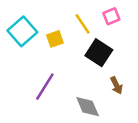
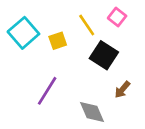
pink square: (111, 16) -> (117, 17), turned -30
brown arrow: (116, 85) -> (122, 90), turned 66

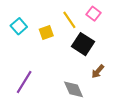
cyan square: (23, 33) -> (19, 26), size x0.7
purple line: (47, 91) -> (24, 82), moved

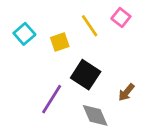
black square: (83, 44) -> (86, 75), moved
purple line: (24, 82) -> (52, 99), moved

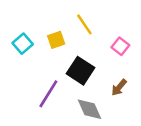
pink square: (121, 18) -> (120, 46), moved
cyan square: (24, 34) -> (23, 44), moved

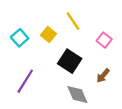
yellow square: (56, 40) -> (49, 34), turned -32
purple line: (48, 94) -> (25, 81), moved

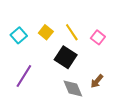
yellow line: (73, 21) -> (72, 32), moved
brown arrow: (103, 76) -> (97, 81), moved

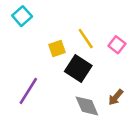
yellow square: (46, 32) -> (57, 49), moved, turned 32
cyan square: (19, 35) -> (22, 16), moved

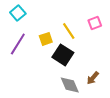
pink square: (117, 45) -> (95, 23), moved, turned 32
purple line: (28, 91) -> (18, 44), moved

